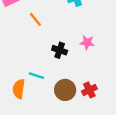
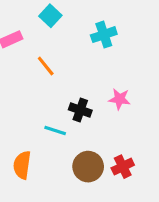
cyan line: (36, 76) -> (55, 130), moved

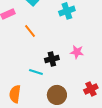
black cross: (80, 110) -> (52, 59), turned -32
red cross: (123, 167) -> (91, 89), moved

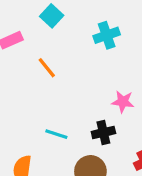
black cross: (52, 59) -> (103, 132), moved

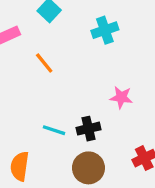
black cross: (103, 132) -> (88, 129), moved

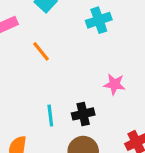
cyan line: (54, 130) -> (50, 116), turned 65

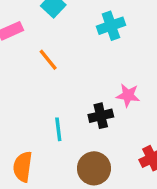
black cross: (83, 114) -> (101, 116), moved

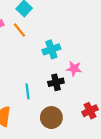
cyan cross: (111, 26) -> (51, 49), moved
orange line: (48, 60) -> (20, 30), moved

